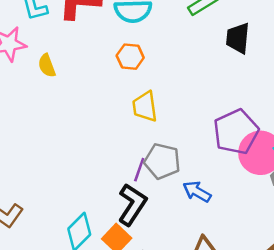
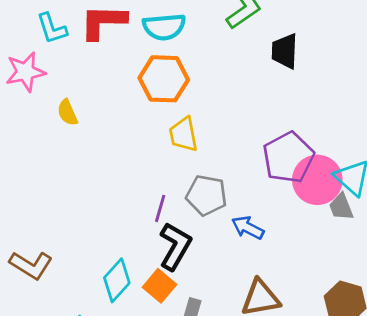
orange hexagon: (130, 57) -> (164, 79), size x1.6
yellow semicircle: (47, 66) -> (67, 113), moved
purple line: (139, 170) -> (160, 208), moved

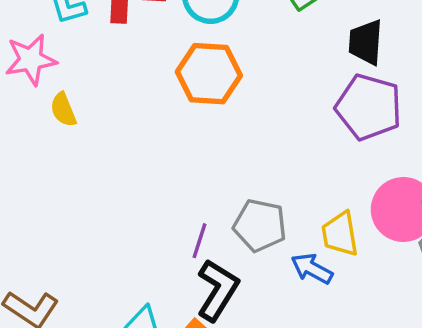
yellow semicircle: (67, 113) -> (63, 110), moved
yellow trapezoid: (183, 134) -> (340, 234), moved
purple pentagon: (288, 158) -> (369, 107), moved, turned -30

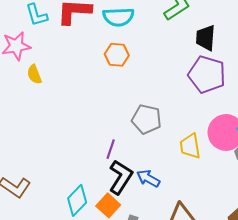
orange hexagon: (209, 74) -> (117, 55), size x0.7
gray pentagon: (260, 225) -> (146, 119), moved
blue arrow: (312, 269) -> (148, 178), moved

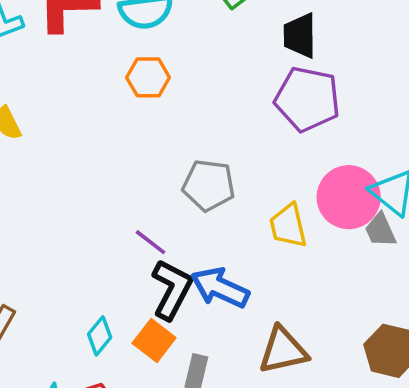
purple line: (111, 149) -> (151, 242), turned -66
blue arrow: (148, 178) -> (220, 288), size x1.4
cyan diamond: (77, 200) -> (100, 336), size x0.7

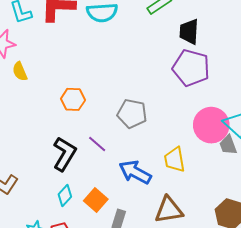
orange hexagon: (148, 77) -> (73, 99), moved
yellow trapezoid: (288, 226) -> (175, 160), moved
black L-shape: (172, 289) -> (64, 154), moved

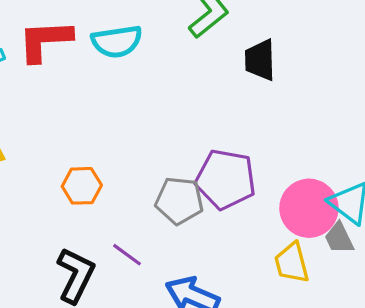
purple pentagon: (191, 68) -> (226, 179), moved
yellow trapezoid: (175, 160) -> (292, 263), moved

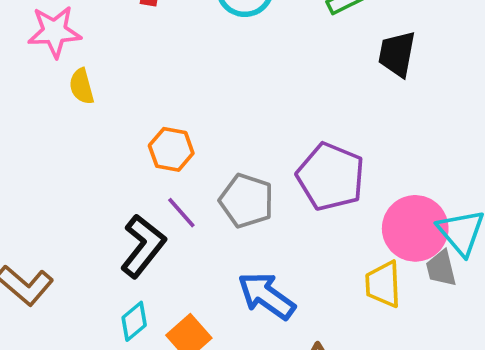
gray pentagon: (179, 201) -> (247, 201), moved
purple line: (127, 255) -> (181, 213), moved

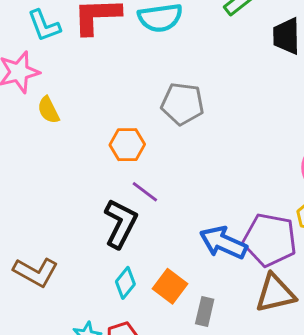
purple pentagon: (331, 177) -> (270, 240), moved
gray pentagon: (247, 201) -> (182, 104), moved

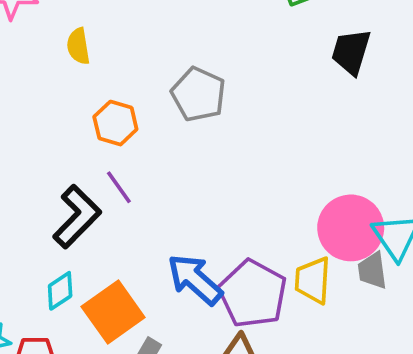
yellow semicircle: (48, 110) -> (78, 46), moved
orange square: (170, 286) -> (113, 312), size x1.4

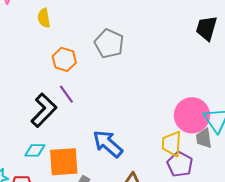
black trapezoid: (351, 52) -> (207, 28), moved
cyan diamond: (60, 291) -> (35, 150), turned 35
purple pentagon: (253, 294) -> (180, 164), moved, size x0.7
orange square: (113, 312) -> (64, 162), turned 32

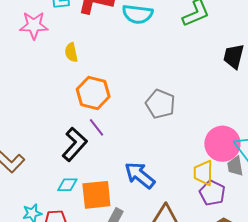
gray pentagon: (109, 44) -> (160, 104), moved
orange hexagon: (64, 59) -> (93, 93), size x1.4

